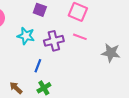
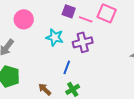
pink line: (80, 37) -> (86, 19), moved

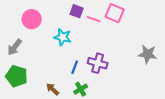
purple cross: (83, 42) -> (98, 63), moved, turned 30

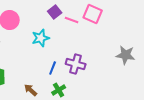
purple square: (77, 11) -> (55, 12), turned 32
cyan star: (63, 37) -> (41, 38), turned -30

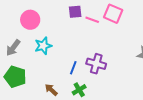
purple square: (55, 12) -> (75, 12), turned 32
cyan star: (41, 38) -> (43, 46), moved

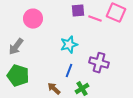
cyan star: (43, 46) -> (69, 45), moved
blue line: (73, 68) -> (69, 71), moved

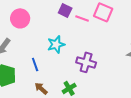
purple square: (78, 11) -> (65, 10), turned 32
blue line: (69, 71) -> (35, 64), moved, turned -40

